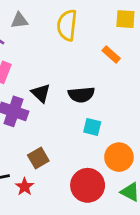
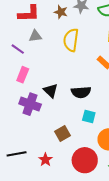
brown square: (38, 158) -> (63, 134), moved
red star: (25, 187) -> (45, 160), moved

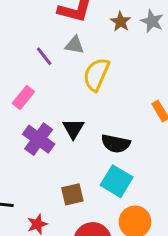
yellow semicircle: (71, 40) -> (96, 74), moved
pink rectangle: (23, 75) -> (23, 98), moved
cyan square: (89, 116) -> (117, 181), size x1.5

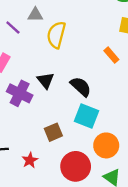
black semicircle: (116, 144) -> (81, 87), turned -140

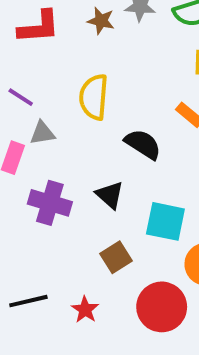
gray triangle: (35, 15) -> (42, 133), moved
black triangle: (46, 81) -> (110, 195), moved
black semicircle: (81, 87) -> (143, 144), moved

